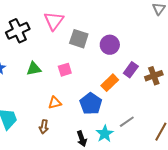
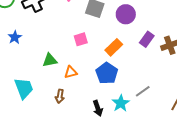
green triangle: (34, 69) -> (50, 60), moved
orange rectangle: (110, 83) -> (114, 47), moved

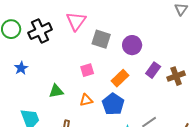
orange triangle: (71, 72) -> (86, 100), moved

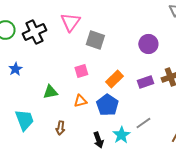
purple circle: (132, 45) -> (148, 44), moved
purple rectangle: (153, 70) -> (145, 82), moved, turned 35

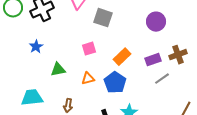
blue star: (15, 69) -> (36, 47), moved
cyan trapezoid: (24, 120) -> (32, 98), turned -75
gray line: (143, 123) -> (162, 79), moved

